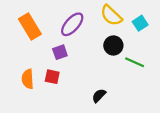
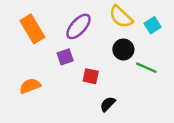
red square: (52, 77) -> (91, 76), moved
orange semicircle: (28, 79) -> (30, 86), turned 72

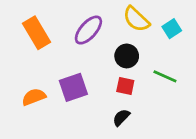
black circle: (123, 50) -> (127, 56), moved
purple square: (65, 57) -> (73, 87), moved, size x1.5
red square: (91, 76) -> (125, 86), moved

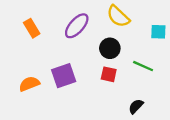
cyan square: (172, 29) -> (158, 32), moved, turned 35
orange rectangle: (37, 33) -> (32, 28), size x0.7
black semicircle: (121, 117) -> (136, 106), moved

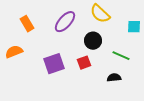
red square: (109, 74) -> (84, 63), moved, turned -32
orange semicircle: (29, 84) -> (14, 52), moved
black semicircle: (136, 106) -> (114, 78), moved, turned 40

